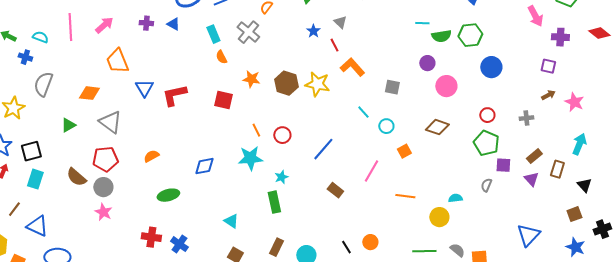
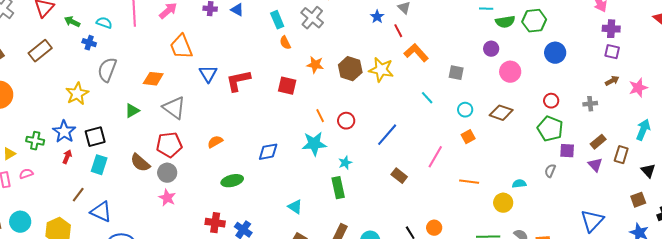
purple cross: (560, 37) -> (611, 29), moved
pink star: (574, 102) -> (638, 88), turned 30
cyan circle: (386, 126) -> (465, 110), moved

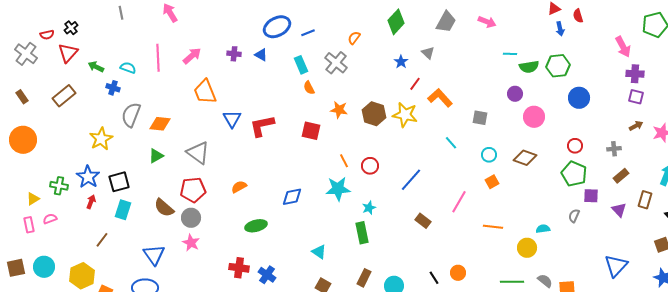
red line: (398, 31) -> (415, 84), moved, turned 64
orange diamond: (153, 79) -> (160, 124), moved
brown rectangle: (598, 142) -> (621, 176), moved
blue triangle: (101, 212) -> (154, 255), moved, turned 30

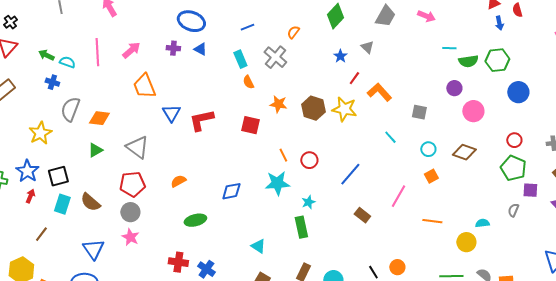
blue ellipse: (277, 27) -> (191, 21), moved, turned 48
green arrow: (96, 67) -> (46, 55), moved
brown semicircle: (164, 208) -> (90, 202), moved

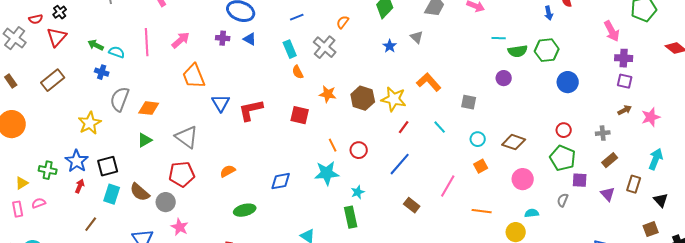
red line: (354, 78) -> (404, 127), moved
pink circle: (473, 111) -> (523, 179), moved
gray circle: (130, 212) -> (166, 202), moved

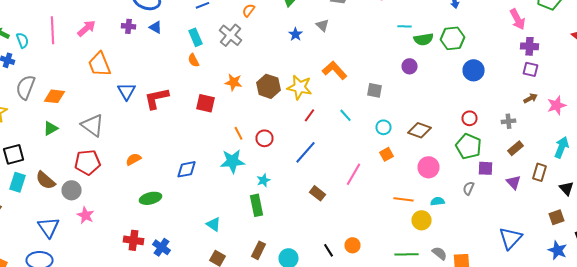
cyan semicircle: (117, 52) -> (22, 40), turned 49
orange semicircle: (298, 72) -> (194, 60), moved
orange line: (482, 211) -> (404, 199), moved

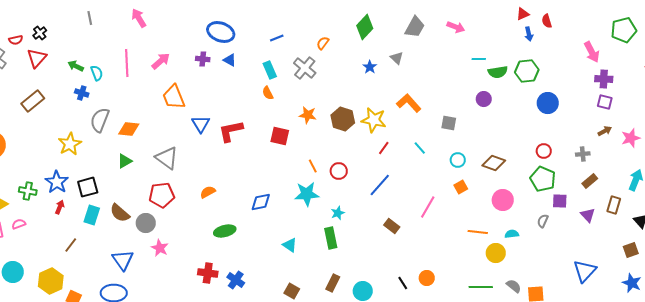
cyan triangle: (214, 224) -> (290, 245), moved

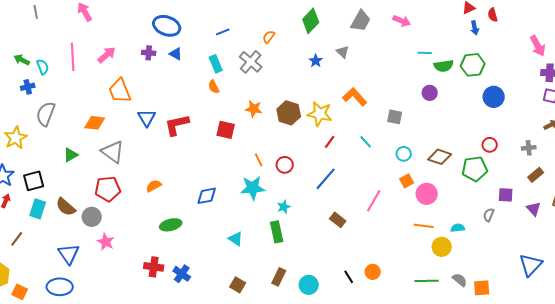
blue cross: (82, 93) -> (28, 87), turned -32
orange diamond: (129, 129) -> (95, 123), moved
green pentagon: (543, 179) -> (475, 169), moved, turned -30
pink circle: (503, 200) -> (427, 194), moved

